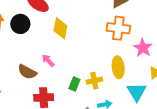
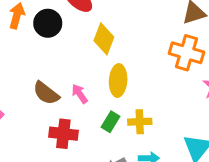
pink arrow: (48, 60) -> (80, 94), moved
yellow ellipse: (118, 67) -> (118, 81), moved

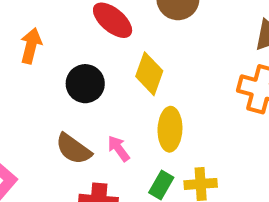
black circle: (48, 23) -> (85, 84), moved

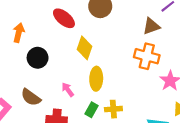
black circle: (85, 84) -> (38, 58), moved
brown semicircle: (73, 149) -> (31, 97), moved

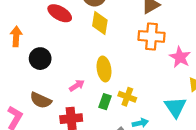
yellow diamond: (84, 48) -> (100, 23), moved
pink arrow: (68, 90) -> (77, 85), turned 104
yellow cross: (113, 109) -> (127, 97), turned 35

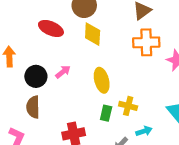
pink arrow: (77, 85) -> (63, 72), moved
brown semicircle: (41, 100) -> (33, 107), moved, turned 70

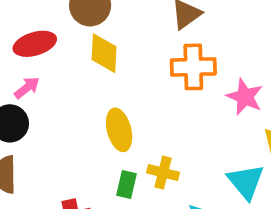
red ellipse: (51, 28) -> (35, 44), turned -40
pink arrow: (63, 72) -> (27, 88), moved

